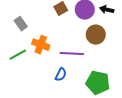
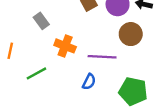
green line: (18, 55) -> (36, 73), moved

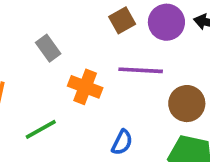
brown circle: (131, 34) -> (187, 104), moved
purple line: (102, 57) -> (141, 70), moved

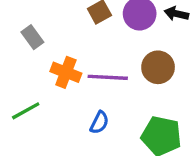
purple line: (141, 70) -> (108, 77), moved
brown circle: (187, 104) -> (158, 67), moved

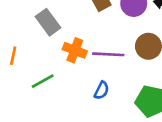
gray rectangle: (32, 37) -> (48, 22), size x1.4

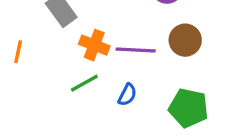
green line: (43, 81) -> (84, 83), moved

